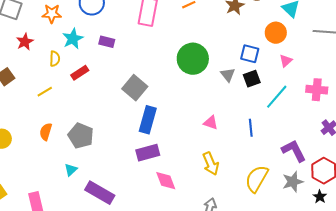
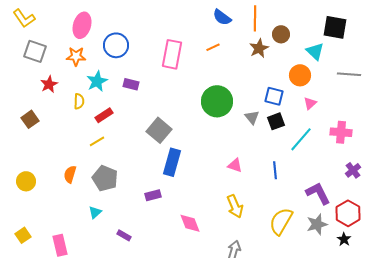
yellow line: (45, 92) -> (97, 141), moved
purple rectangle: (148, 153) -> (153, 195), moved, size x0.7
purple rectangle: (100, 193) -> (124, 235), size x0.5

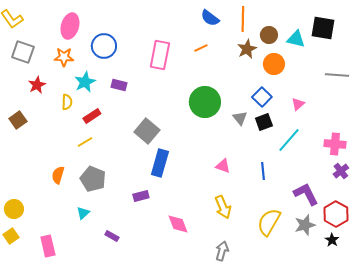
cyan triangle: (315, 51) -> (296, 39), moved, turned -30
orange circle: (300, 75) -> (274, 64), moved
blue square: (274, 96) -> (262, 97), turned 30
pink cross: (341, 132) -> (335, 144), moved
yellow circle: (26, 181) -> (14, 209), moved

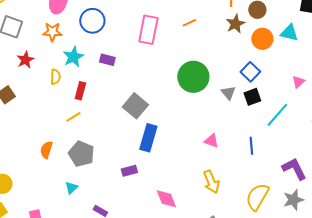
cyan triangle: (296, 39) -> (289, 33), moved
pink triangle: (298, 104) -> (298, 82), moved
red rectangle: (92, 116) -> (80, 91), turned -42

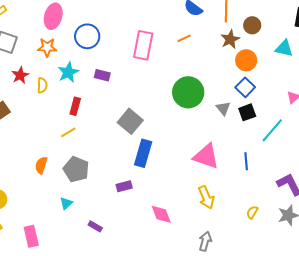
orange circle: (262, 39) -> (246, 60), moved
yellow semicircle: (55, 77) -> (42, 85), moved
pink triangle: (211, 141) -> (206, 156), size x1.8
yellow semicircle: (257, 197) -> (252, 212), size x0.5

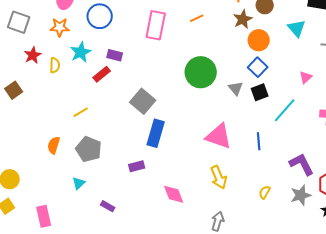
cyan triangle: (284, 48) -> (297, 28), turned 36
red rectangle: (75, 106) -> (102, 74), moved, turned 36

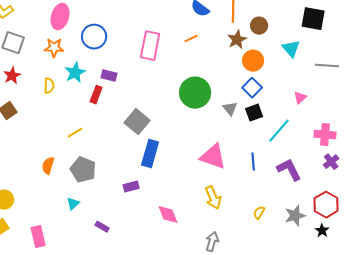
red star: (33, 55) -> (12, 76), moved
red rectangle: (102, 74) -> (96, 95), turned -30
purple L-shape: (302, 164) -> (289, 170), moved

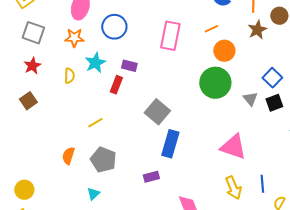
orange circle: (253, 61) -> (224, 51), moved
blue line: (253, 162) -> (262, 184), moved

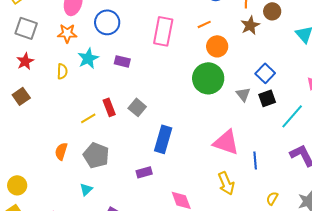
red rectangle: (116, 85) -> (109, 107), moved, turned -42
gray square: (157, 112) -> (137, 107), moved, size x0.7
blue line: (262, 184) -> (255, 160), moved

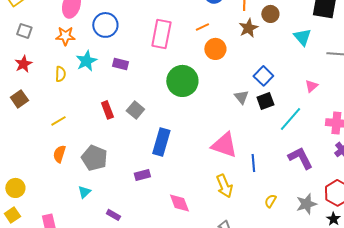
gray square: (26, 28) -> (24, 31), size x0.7
green circle: (208, 78) -> (182, 81), moved
yellow line: (88, 118) -> (58, 121), moved

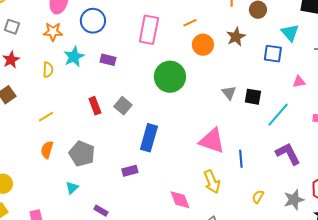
brown star: (248, 28) -> (236, 37), moved
blue square: (263, 76) -> (273, 54), moved, turned -36
pink triangle: (311, 86) -> (299, 82), turned 32
black square: (265, 101) -> (253, 97), turned 30
pink diamond: (179, 203) -> (180, 200), moved

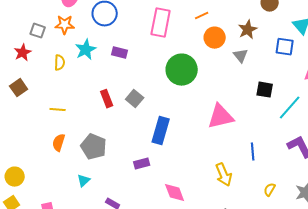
gray square: (12, 27) -> (38, 31), moved
gray triangle: (229, 93) -> (241, 56), moved
yellow line: (46, 117) -> (58, 110), turned 35
pink triangle: (212, 141) -> (221, 117), moved, turned -32
pink diamond: (180, 200) -> (175, 193), moved

